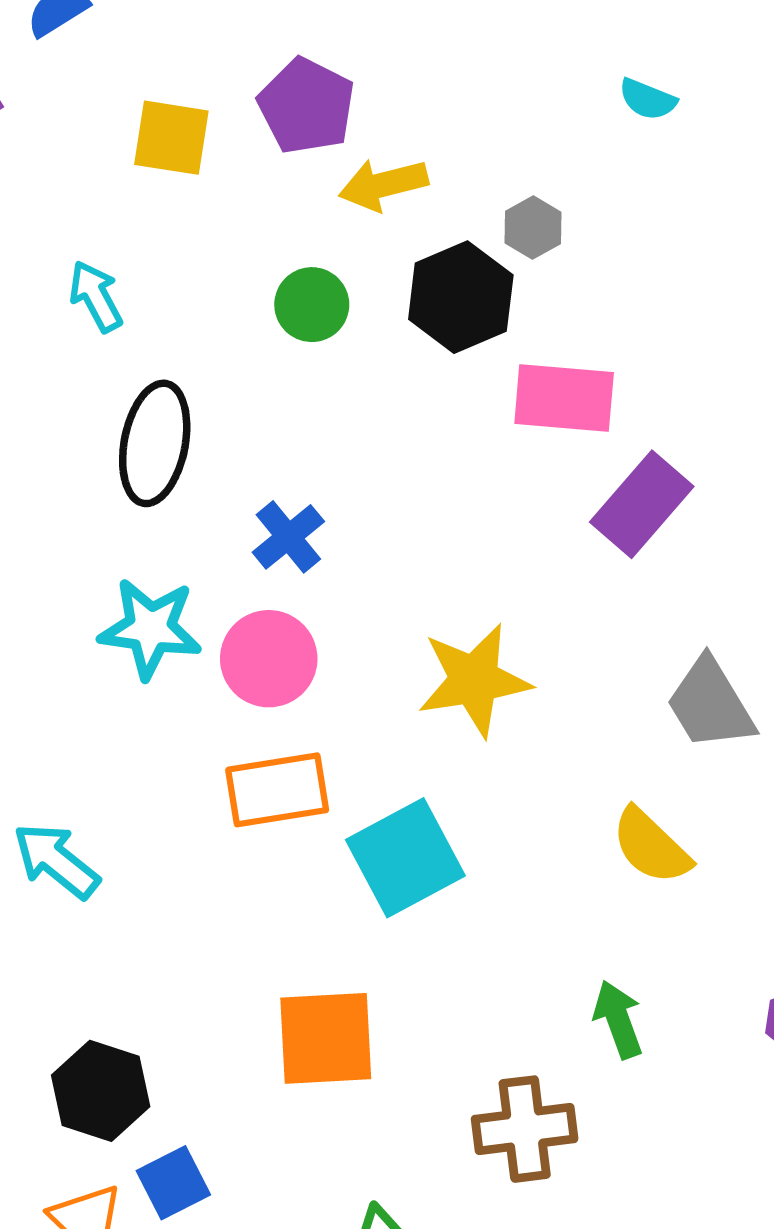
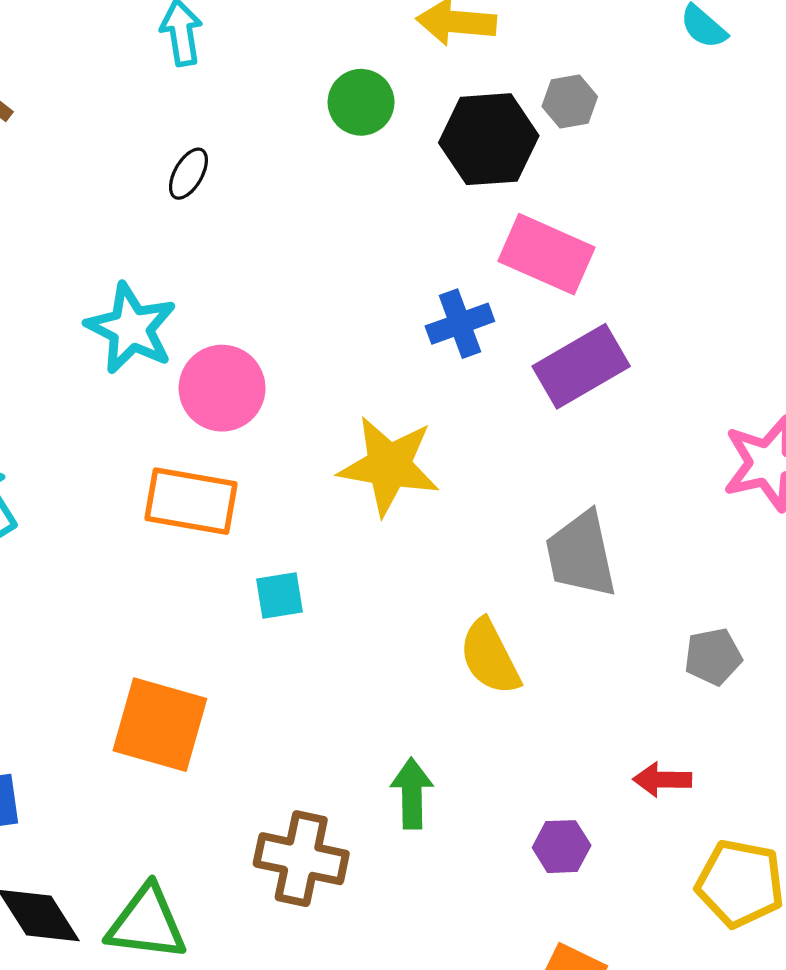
black ellipse: (155, 443) -> (188, 174), size x0.5
blue cross: (288, 537) -> (460, 324), moved
cyan square: (405, 858) -> (279, 595), size x0.5

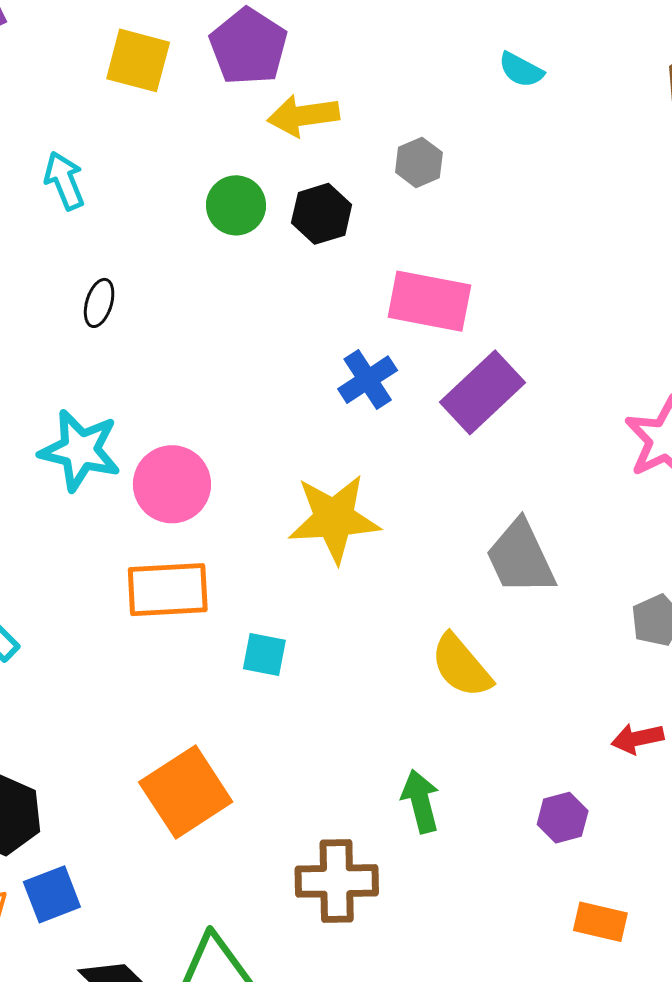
black hexagon: (489, 139) -> (322, 214), moved, size x0.7
cyan square: (279, 595) -> (264, 655), turned 33
orange square: (160, 725) -> (186, 792), turned -36

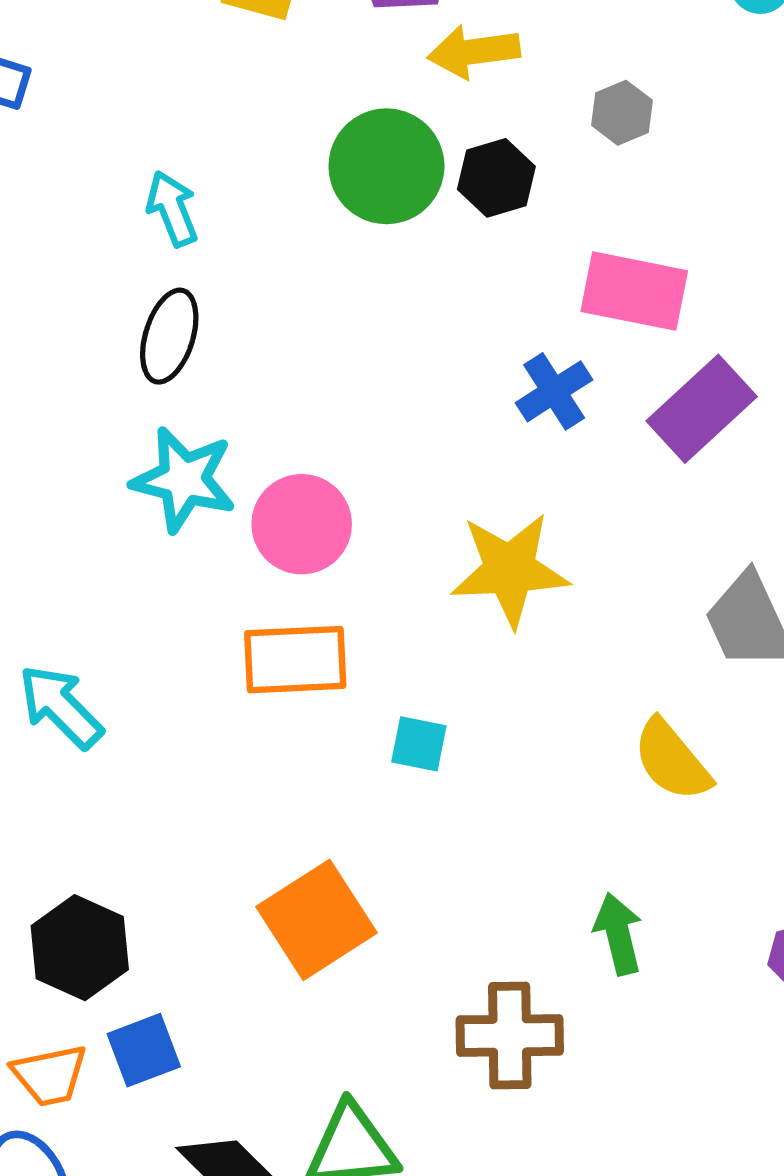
cyan arrow: (64, 181) -> (172, 209), moved
green circle: (236, 205) -> (386, 166), size x1.5
black ellipse: (99, 303) -> (169, 336), moved, size x1.5

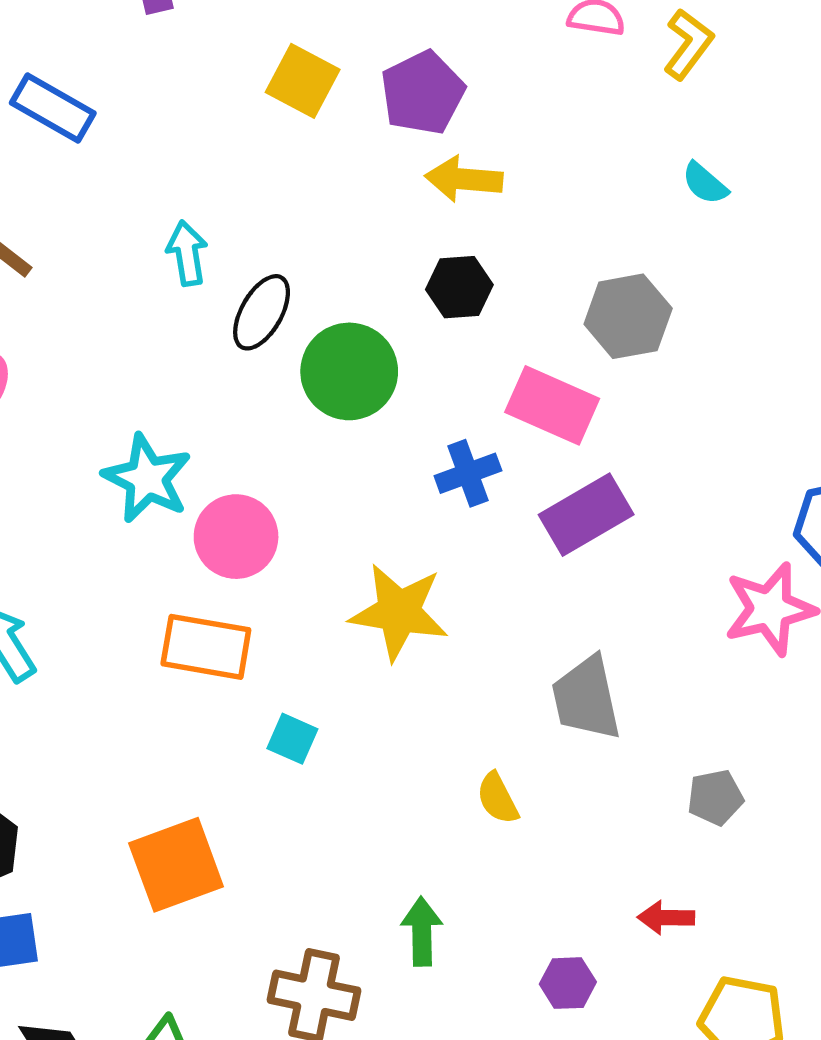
gray hexagon: (622, 113) -> (628, 316), moved, size x1.6
green circle: (386, 166) -> (349, 371), moved
black ellipse: (169, 336) -> (262, 312), moved
yellow semicircle: (672, 760) -> (498, 798), size x0.7

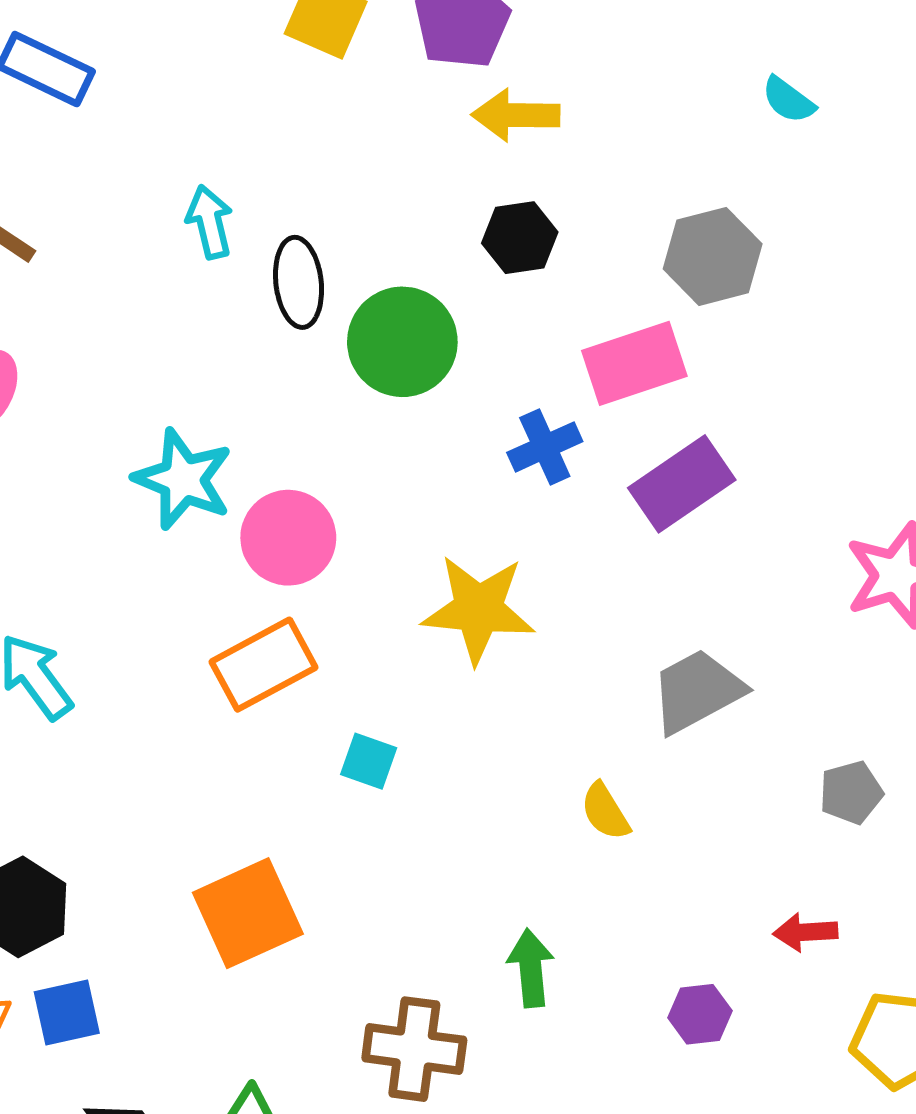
black ellipse: (262, 312) -> (299, 282), turned -32
pink rectangle: (552, 405) -> (634, 363), turned -38
orange rectangle: (206, 647) -> (264, 665), turned -34
gray trapezoid: (586, 698) -> (697, 691), turned 78

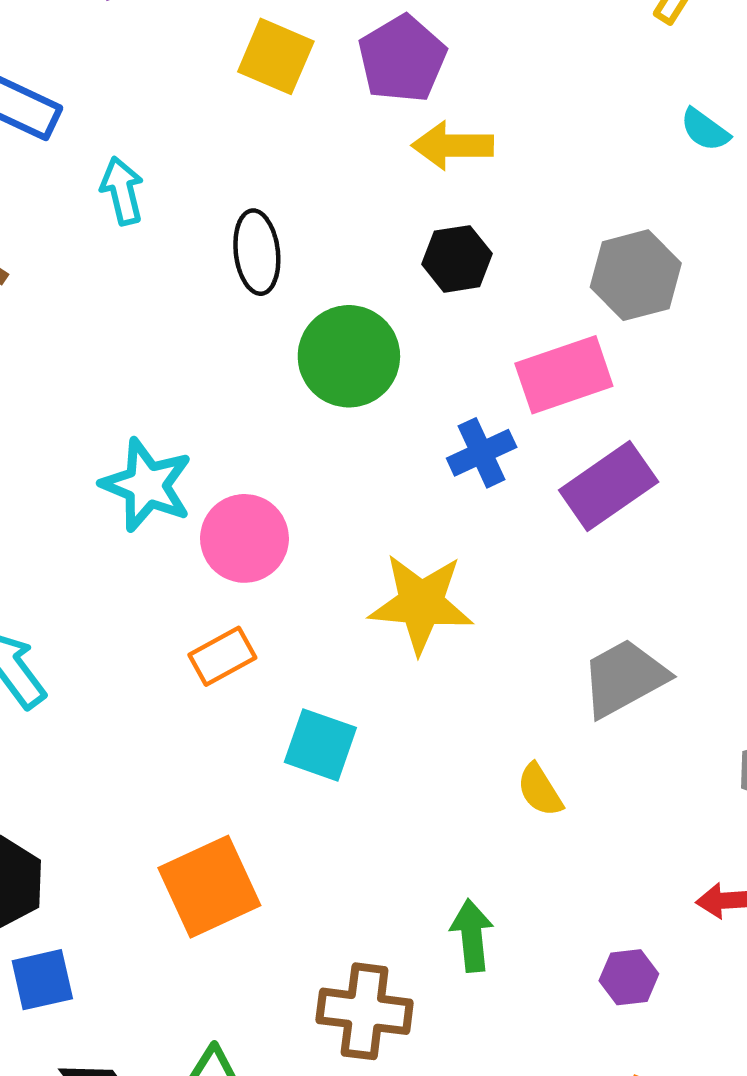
cyan arrow: (210, 222) -> (122, 191), moved
black ellipse: (299, 282) -> (257, 252), moved
orange rectangle: (264, 665) -> (222, 656), size x0.7
cyan square: (369, 761) -> (320, 745), size x1.4

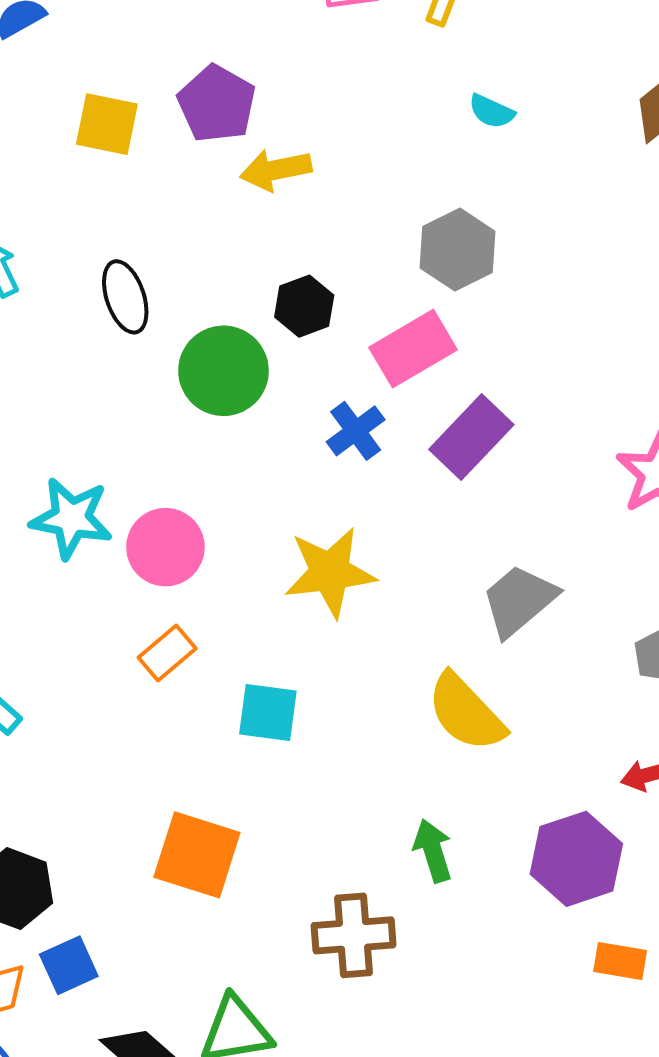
black hexagon: (457, 259) -> (304, 306), moved
yellow semicircle: (540, 790) -> (466, 713), size x1.8
orange square: (209, 887) -> (197, 855), turned -36
purple hexagon: (629, 977) -> (576, 859), size x1.8

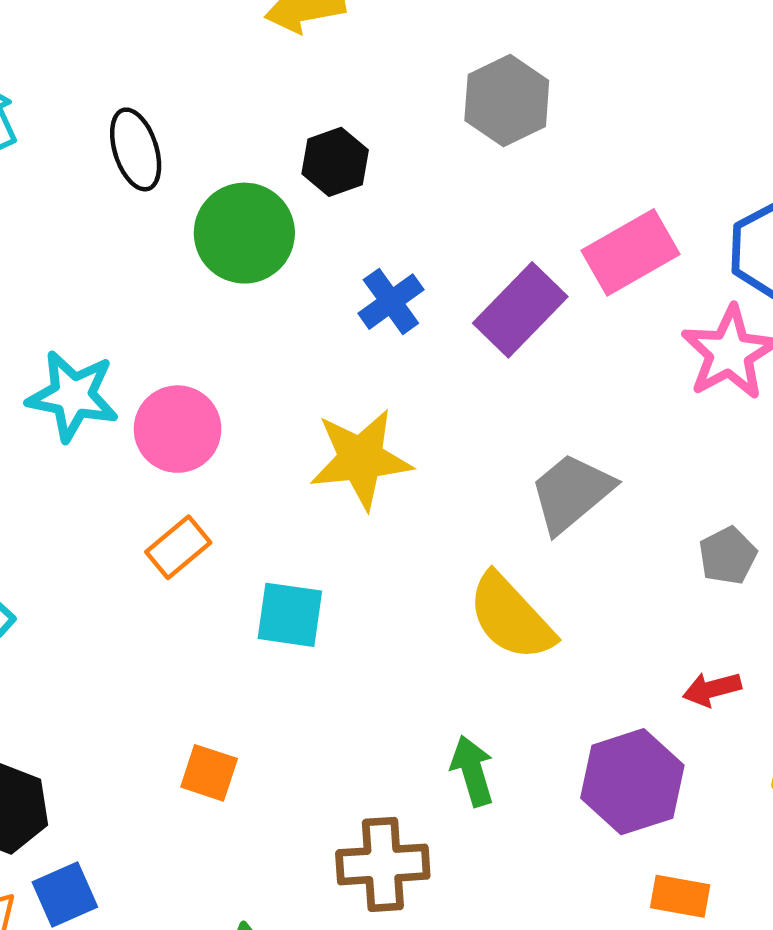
pink rectangle: (413, 349) -> (630, 252), moved
orange square: (197, 855) -> (209, 773), size x0.6

